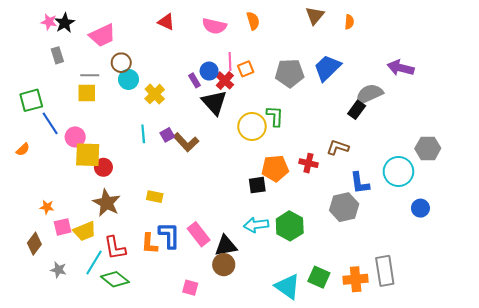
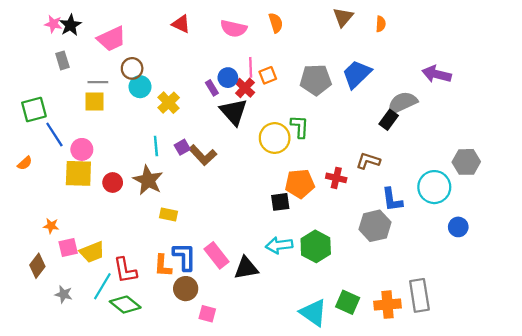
yellow square: (88, 155) -> (78, 173), moved
brown star: (107, 203) -> (148, 180), moved
brown circle: (224, 265) -> (186, 289), moved

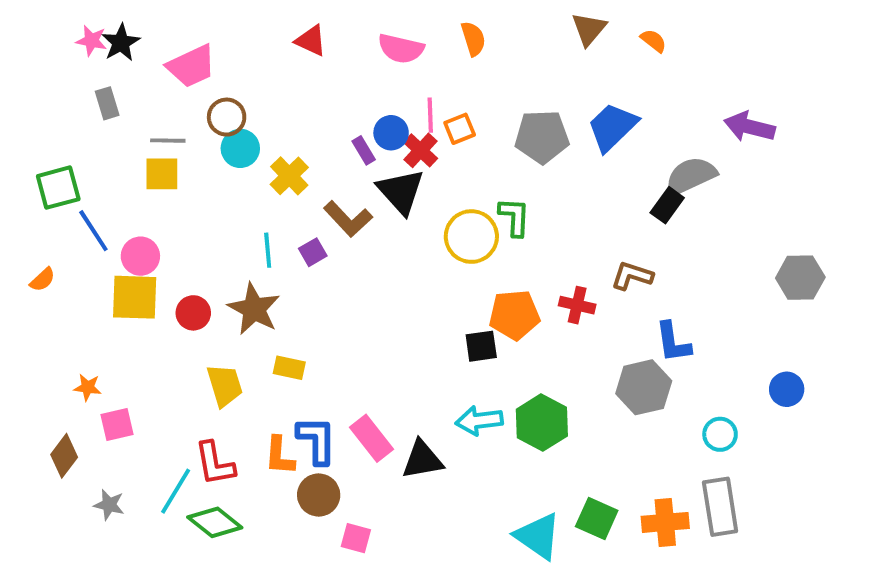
orange semicircle: (381, 24) -> (653, 41), turned -56
brown L-shape: (203, 155) -> (348, 219), moved
cyan circle: (434, 187) -> (720, 434), moved, size x0.6
yellow trapezoid: (92, 252) -> (225, 385), moved, turned -85

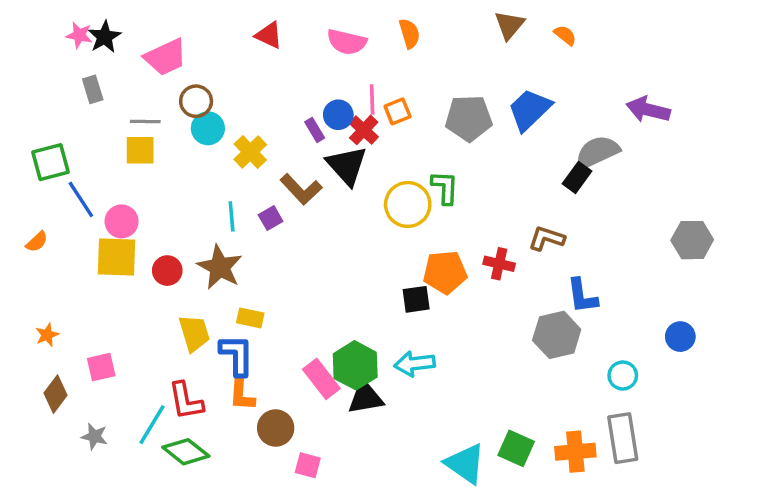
orange star: (88, 387) -> (47, 335), moved, turned -30
green hexagon: (542, 423) -> (355, 365), moved
blue L-shape: (317, 440) -> (237, 355), moved

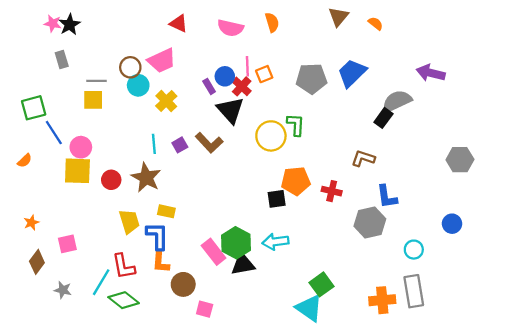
pink trapezoid: (166, 57) -> (162, 61), moved
brown L-shape: (301, 189) -> (209, 143), moved
red cross: (499, 264) -> (332, 191), moved
green square: (516, 448) -> (322, 284), moved, turned 30

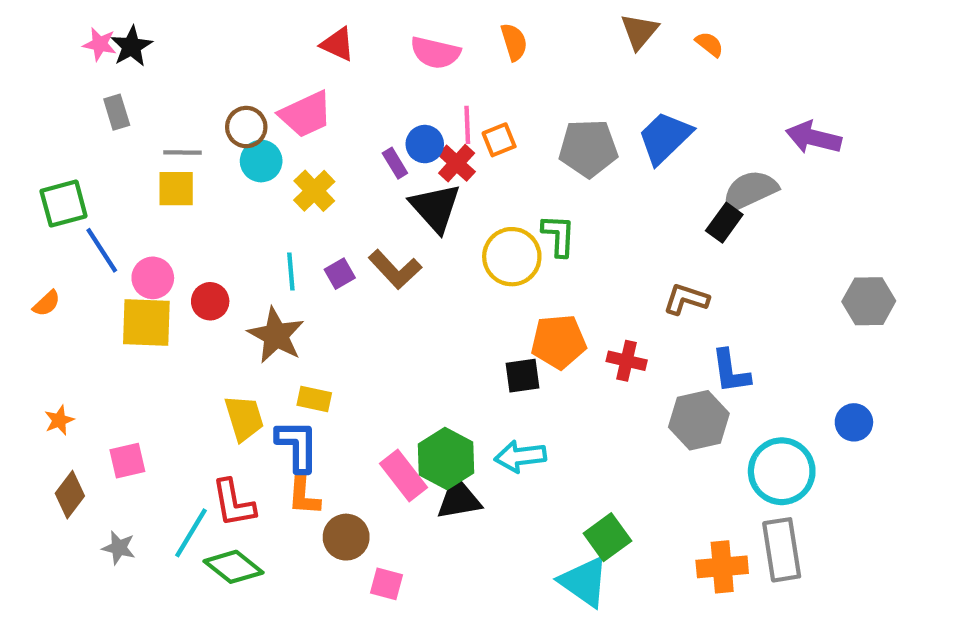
red circle: (111, 180) -> (210, 301), moved
cyan circle: (414, 250) -> (782, 471), size x1.8

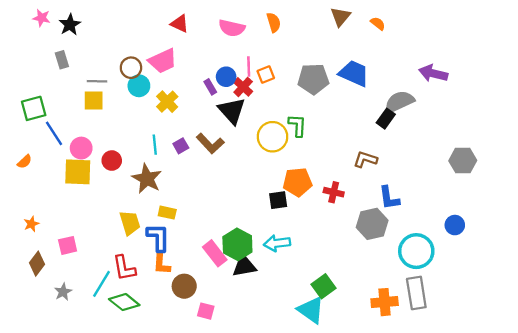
pink star: (100, 44) -> (42, 18), moved
blue trapezoid: (665, 138) -> (354, 73), turned 68
gray star: (119, 548) -> (63, 292), turned 30

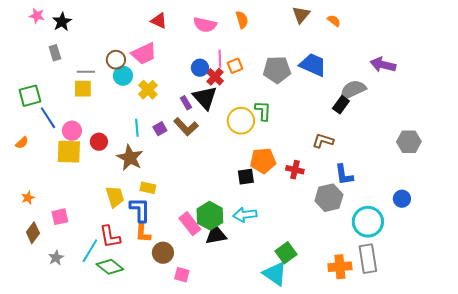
purple rectangle: (210, 87) -> (186, 103), moved

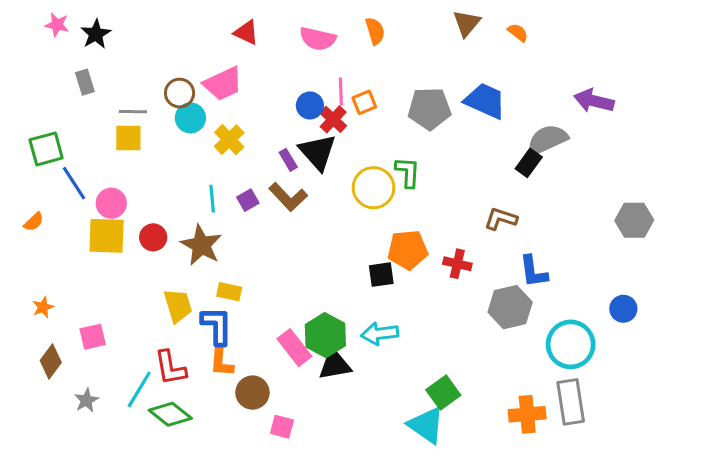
red circle: (99, 142) -> (153, 237), moved

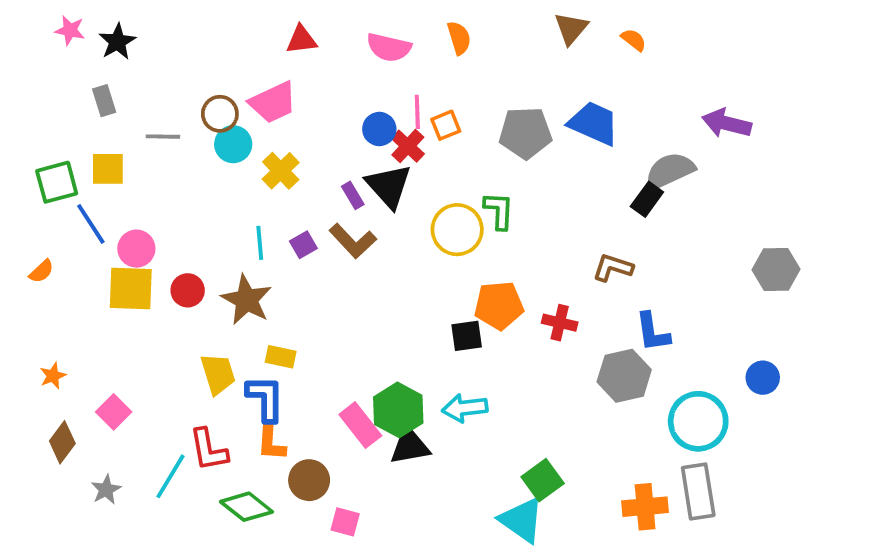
red triangle: (246, 33) -> (302, 40), turned -32
yellow square: (128, 138) -> (108, 169), moved
pink square: (93, 337) -> (114, 412), turned -32
green diamond: (170, 414) -> (246, 507), moved

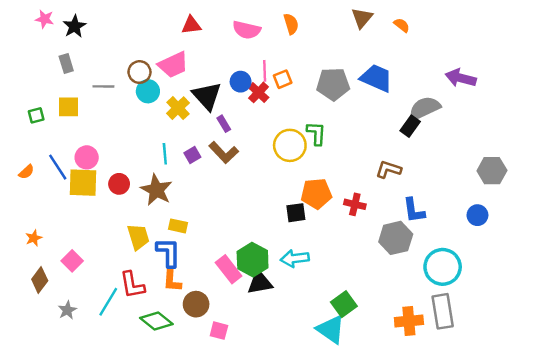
green square: (57, 182) -> (36, 115), size x0.6
black triangle: (389, 186) -> (207, 96), moved
blue line: (91, 224) -> (58, 167), moved
blue circle: (763, 378) -> (477, 215), moved

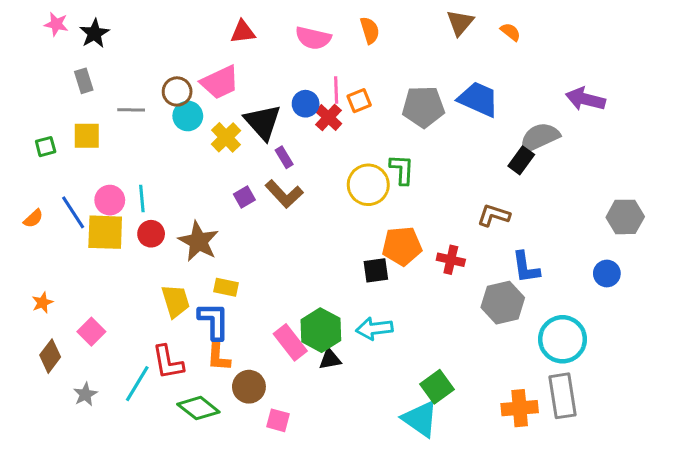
cyan line: (165, 154) -> (142, 199), moved
black triangle: (260, 282) -> (330, 359), size x0.7

